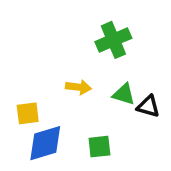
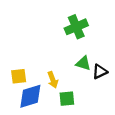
yellow arrow: (78, 87) -> (53, 80), moved, turned 63
black triangle: (148, 106) -> (100, 72), turned -42

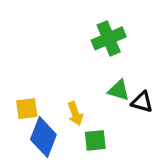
black triangle: (100, 72) -> (142, 102), turned 42
blue diamond: (30, 96) -> (43, 137), turned -52

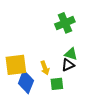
black triangle: (142, 102) -> (68, 65), moved, turned -40
yellow square: (27, 109) -> (16, 65), size x1.6

